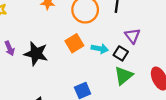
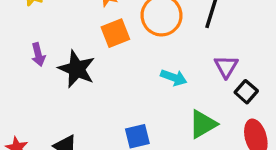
orange square: (74, 43) -> (115, 33), moved
black square: (121, 53) -> (246, 92), moved

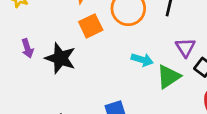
green triangle: (203, 124) -> (169, 77), moved

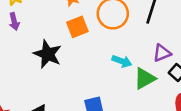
purple triangle: (185, 47) -> (162, 53), turned 36
purple arrow: (27, 48) -> (14, 22), moved

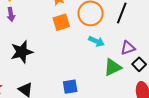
black star: (48, 54) -> (22, 52), moved, turned 30
cyan arrow: (122, 61) -> (96, 41), moved

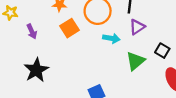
purple arrow: (11, 14) -> (32, 31), moved
purple triangle: (128, 48) -> (137, 27), moved

